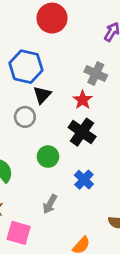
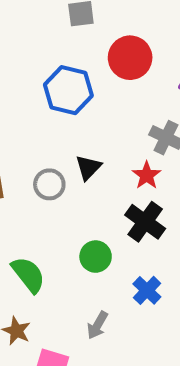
red circle: (52, 18) -> (130, 58), moved
blue hexagon: (26, 67) -> (68, 90), moved
gray circle: (25, 117) -> (49, 184), moved

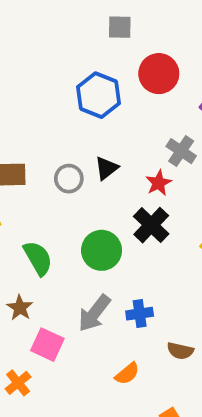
green circle: (96, 257) -> (102, 250), size x1.4
blue cross: (147, 290) -> (140, 314), moved, turned 30
gray arrow: (97, 325) -> (94, 313), size x1.5

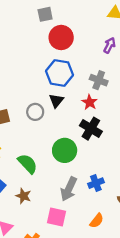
red circle: (159, 74) -> (61, 37), moved
blue hexagon: (98, 95) -> (59, 73), moved
pink square: (47, 345) -> (57, 217), moved

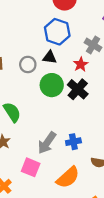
black triangle: (56, 101) -> (50, 57), turned 48
green circle: (65, 150) -> (52, 85), moved
orange semicircle: (97, 221) -> (68, 177), size x1.6

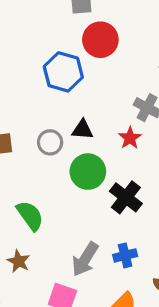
blue hexagon: (57, 32) -> (63, 72), moved
black cross: (78, 89) -> (126, 197), moved

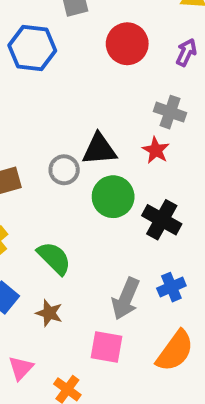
red circle: (100, 40) -> (127, 44), moved
blue hexagon: (63, 72) -> (32, 48), moved
black triangle: (82, 130) -> (99, 149), size x1.4

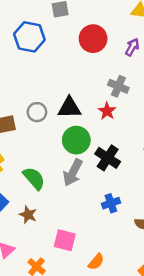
gray circle: (64, 170) -> (37, 112), moved
gray arrow: (126, 299) -> (73, 173), moved
orange semicircle: (175, 351) -> (96, 262), moved, size x0.6

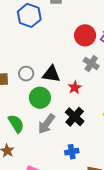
red circle: (93, 39) -> (85, 35), moved
red star: (107, 111) -> (75, 87), moved
green circle: (76, 140) -> (40, 98), moved

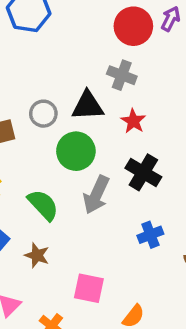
gray cross: (91, 64) -> (122, 75), moved

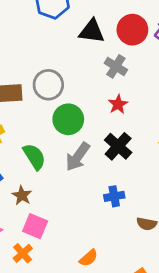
black triangle: (88, 106) -> (92, 31), moved
gray circle: (43, 114) -> (48, 85), size x1.4
pink square: (89, 288) -> (35, 226), moved

